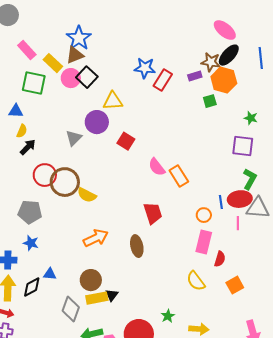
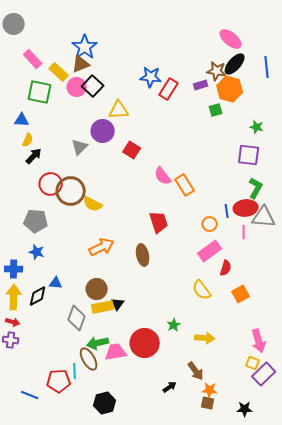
pink rectangle: (204, 242) -> (210, 251), turned 40

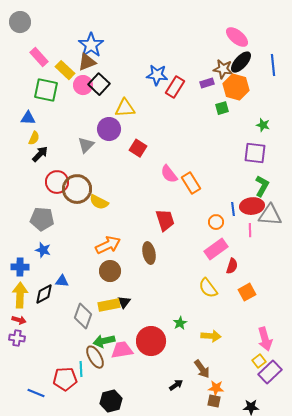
brown circle: (97, 289) -> (110, 271), moved
yellow square: (253, 363) -> (259, 361), turned 32

